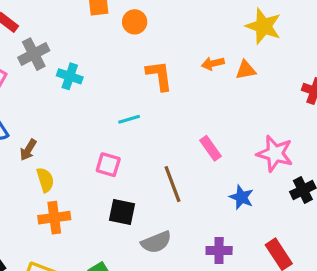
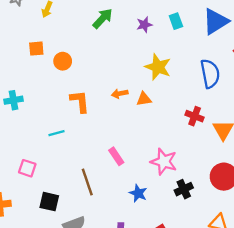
cyan cross: (70, 76) -> (13, 100), turned -30
pink square: (108, 165) -> (27, 168), moved

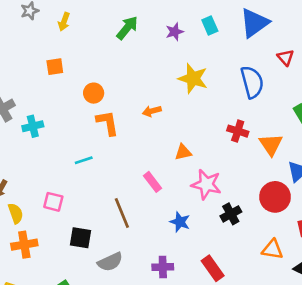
orange circle: (63, 61) -> (94, 93), moved
orange triangle: (144, 99) -> (183, 152), moved

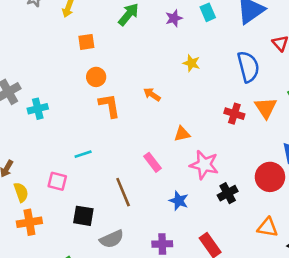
orange square: (55, 67) -> (86, 42), moved
yellow star: (193, 78) -> (191, 63), size x0.6
orange arrow: (152, 111) -> (152, 94), turned 48
orange triangle: (271, 145) -> (266, 108), moved
cyan line: (84, 160) -> (83, 154), moved

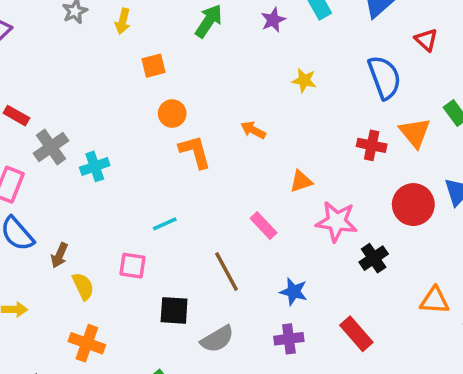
red circle: (270, 177) -> (413, 205), moved
blue star: (179, 201) -> (294, 292), moved
orange cross: (29, 222) -> (87, 343), moved, turned 35

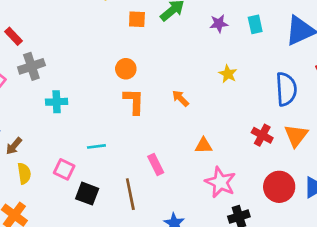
orange square: (154, 66) -> (137, 19), moved
cyan cross: (95, 166) -> (57, 102), moved
pink rectangle: (264, 226) -> (156, 165), moved
black square: (174, 310) -> (87, 194), moved

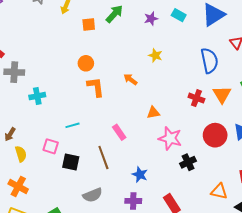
cyan rectangle: (255, 24) -> (179, 15), turned -40
gray cross: (31, 66) -> (14, 72), turned 30
yellow star: (228, 74) -> (155, 55), moved

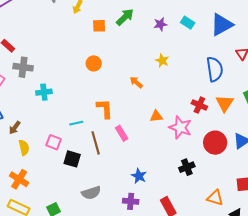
orange L-shape: (96, 87) -> (105, 109), moved
pink star: (170, 138) -> (180, 127), moved
brown line: (103, 158) -> (96, 143), moved

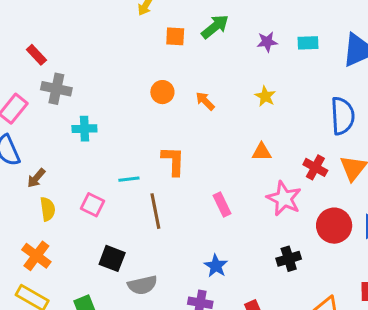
cyan rectangle: (188, 23) -> (308, 43), turned -40
orange arrow: (136, 82) -> (205, 101), moved
orange triangle: (156, 116) -> (262, 152), moved
pink rectangle: (122, 133) -> (222, 204), moved
black square: (72, 159) -> (112, 258), moved

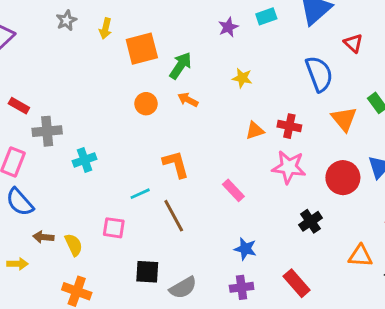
green arrow: (215, 27) -> (181, 66), moved
orange square: (175, 36) -> (142, 49), size x1.6
red cross: (315, 167) -> (289, 126), moved
brown arrow: (36, 178) -> (43, 237), moved, turned 72

